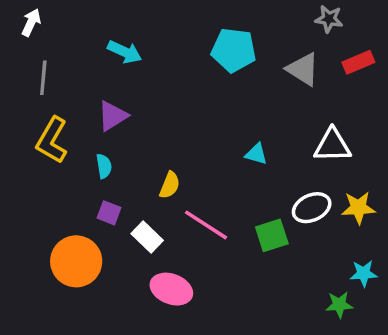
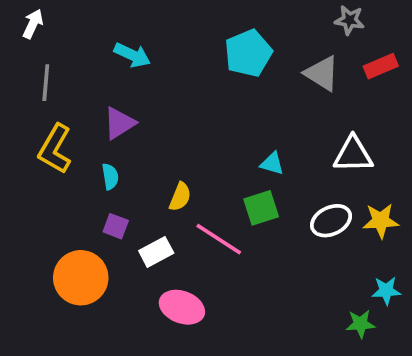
cyan pentagon: (234, 50) -> (248, 53), turned -30
green square: (272, 235) -> (261, 208), moved
white rectangle: (147, 237) -> (156, 252), turned -72

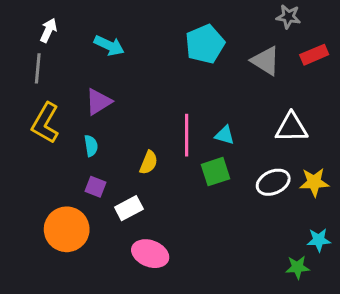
white arrow: (33, 24) -> (48, 30), moved
pink line: (219, 239) -> (187, 135), moved, turned 57

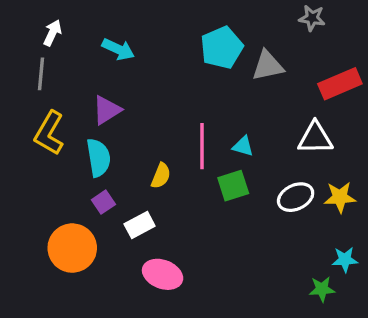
red rectangle: (314, 55) -> (340, 84), moved, size x1.4
gray triangle: (266, 61) -> (268, 66), moved, turned -44
cyan semicircle: (91, 146) -> (98, 158), size x1.6
purple square: (95, 187) -> (103, 202), turned 35

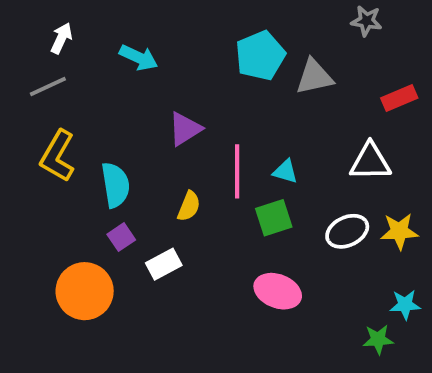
gray line: (41, 74) -> (48, 86), turned 60
red rectangle: (340, 84) -> (399, 98), size x0.7
purple triangle: (107, 110) -> (185, 129), moved
pink ellipse: (163, 274) -> (278, 291), moved

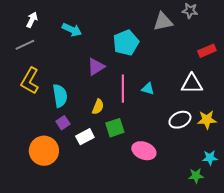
cyan pentagon: (260, 56) -> (126, 43), moved
gray triangle: (314, 77) -> (163, 22), moved
green square: (274, 218) -> (115, 128), moved

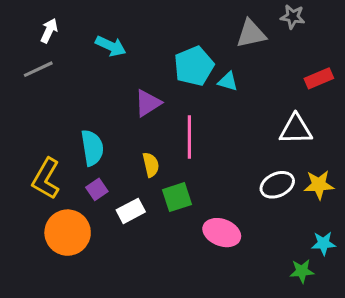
yellow L-shape: (30, 81) -> (46, 179), moved
cyan triangle: (148, 89) -> (228, 81), moved
yellow semicircle: (98, 107) -> (151, 165), turned -35

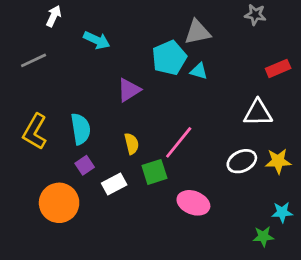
white arrow: (49, 31) -> (54, 16), moved
gray triangle: (251, 34) -> (197, 32), moved
pink line: (189, 137) -> (179, 142), moved, turned 39
yellow L-shape: (46, 179) -> (35, 132), moved

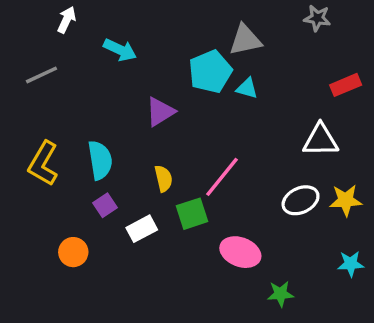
orange circle: (59, 203) -> (73, 252), size x0.6
green star: (263, 236) -> (280, 294), moved

